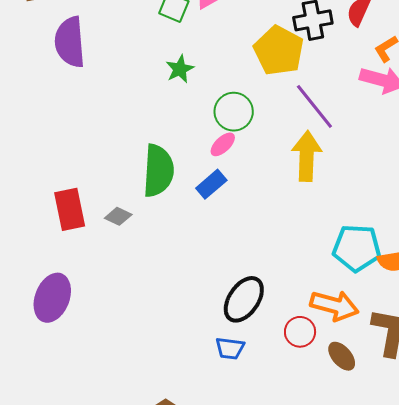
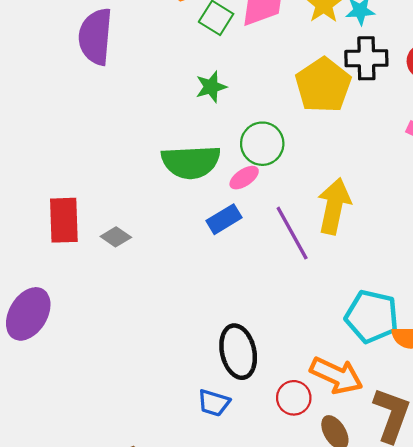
purple line: (314, 106) -> (292, 233), moved
green semicircle: (158, 171) -> (191, 162), moved, turned 74
black ellipse: (244, 299) -> (238, 352), turned -57

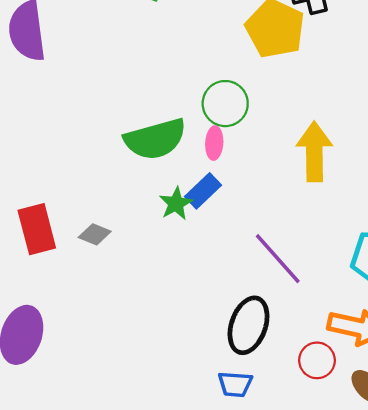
green star: (211, 87) -> (176, 204), moved
pink ellipse: (244, 178) -> (214, 143), turned -40
purple line: (292, 233) -> (278, 259), moved
black ellipse: (238, 352) -> (248, 325), turned 45

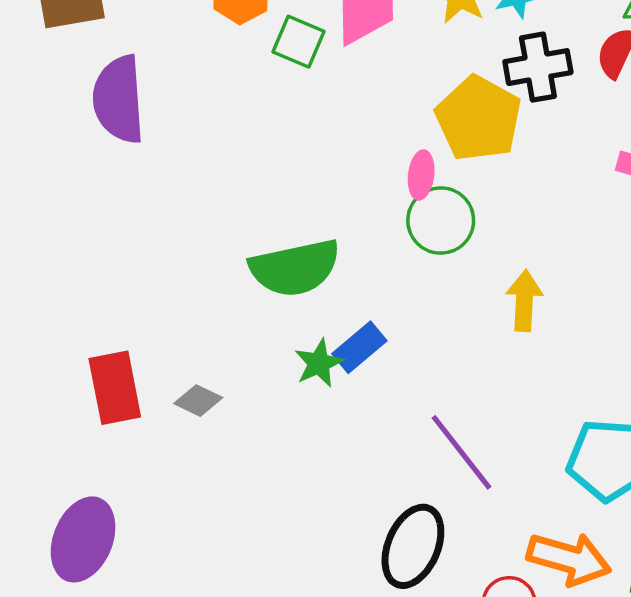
green circle: (225, 104) -> (441, 221), moved
pink ellipse: (214, 143) -> (421, 175), moved
yellow arrow: (314, 152) -> (524, 301), size x0.7

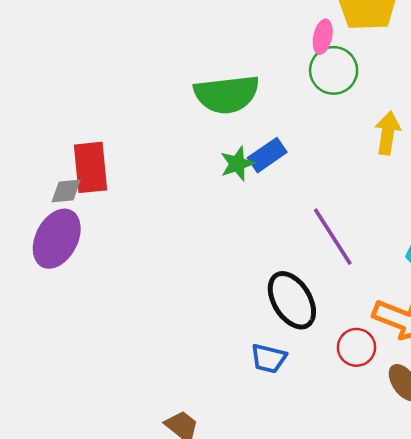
gray diamond: (198, 401) -> (66, 191), moved, turned -36
purple ellipse: (83, 539) -> (57, 239), moved
black ellipse: (413, 546) -> (292, 300), turned -60

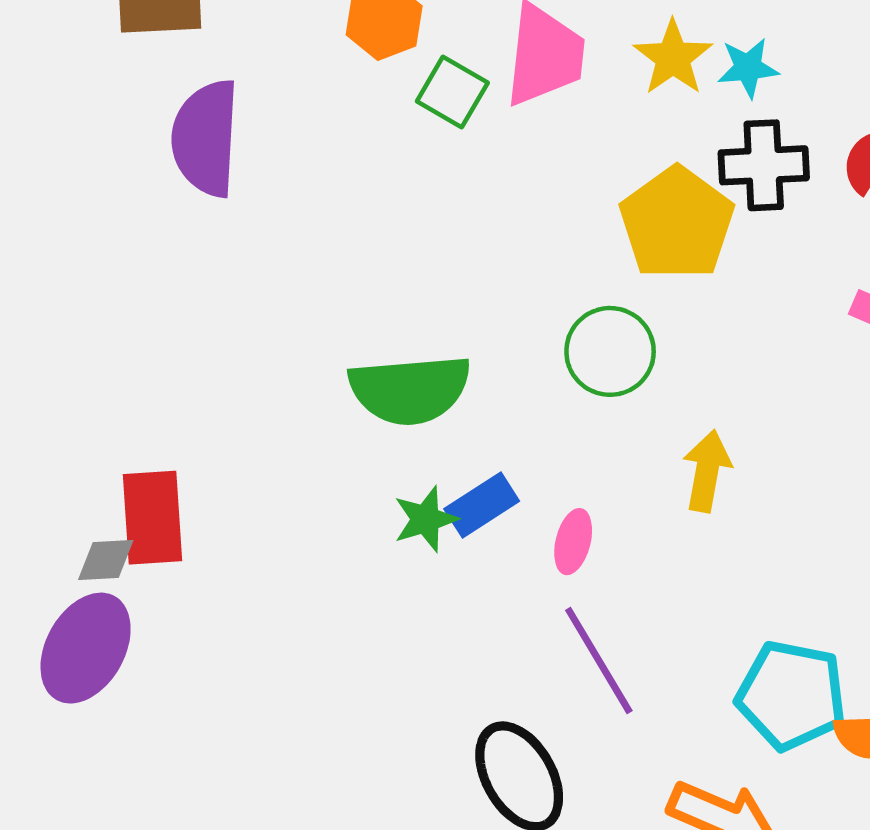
pink ellipse: (323, 37) -> (573, 542), moved

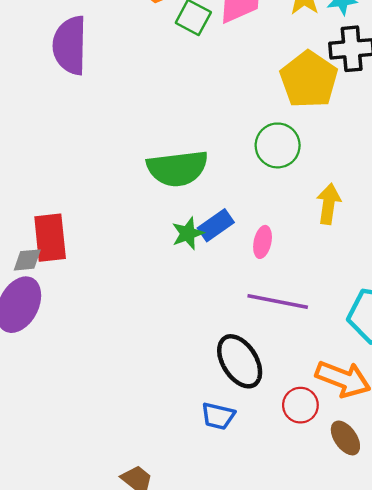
purple line: (599, 661) -> (278, 301), turned -46

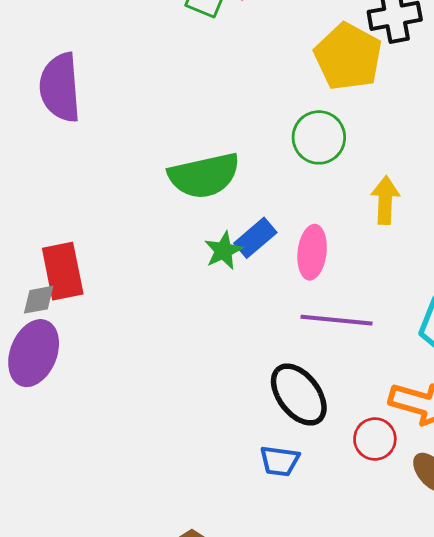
purple semicircle: (70, 45) -> (60, 87), moved
pink ellipse: (263, 242) -> (312, 252), size x1.4

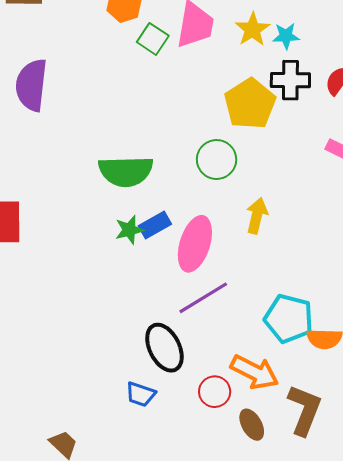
pink ellipse: (312, 252) -> (195, 244), size x1.4
purple line: (337, 320) -> (203, 298), turned -48

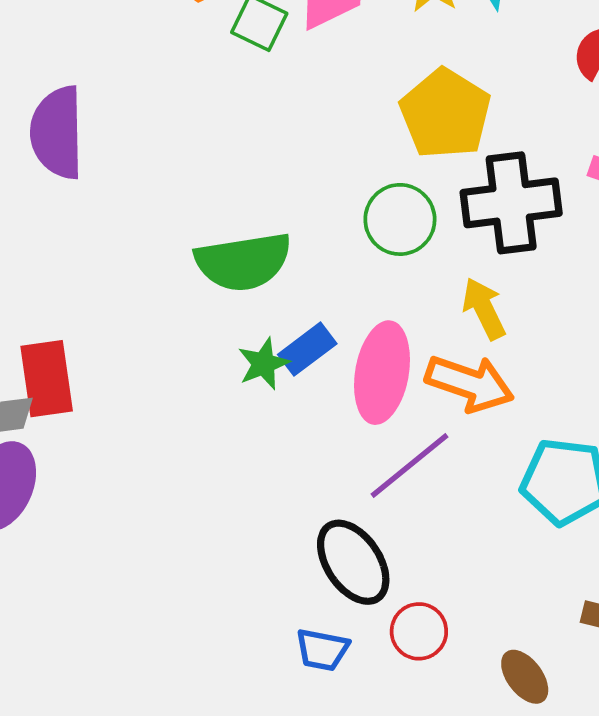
black cross: (290, 80) -> (511, 203), moved, size x1.4
yellow arrow: (257, 216) -> (484, 309), turned -32
orange arrow: (255, 372) -> (470, 383), moved
red circle: (215, 392) -> (419, 631), moved

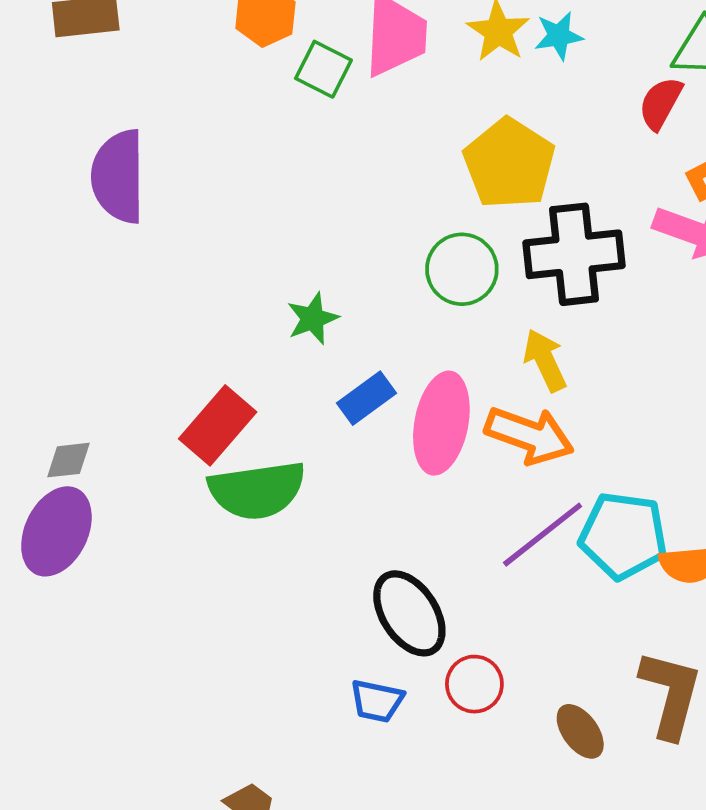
green semicircle: (243, 262) -> (257, 490), moved
green star: (264, 364) -> (313, 319), moved
red rectangle: (47, 379) -> (218, 425), moved, turned 48
purple line: (410, 466) -> (543, 535), moved

